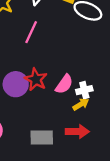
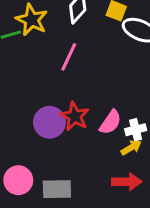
gray rectangle: (42, 137) -> (57, 189), moved

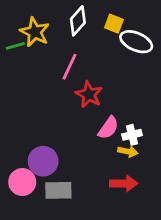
red star: (75, 116) -> (89, 94), moved
purple circle: (49, 122) -> (43, 161), moved
yellow arrow: (131, 148) -> (128, 151), turned 42

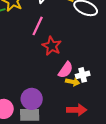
yellow arrow: (128, 151) -> (73, 82), moved
purple circle: (43, 161) -> (32, 99), moved

